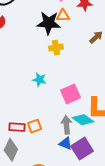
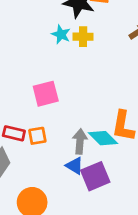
cyan star: (40, 80) -> (61, 34), moved
pink square: (71, 94) -> (46, 94), moved

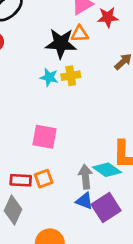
pink square: (46, 94) -> (44, 137), turned 35

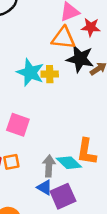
orange triangle: (80, 34) -> (63, 38), size x1.5
black star: (61, 43) -> (80, 59), moved
cyan star: (49, 77) -> (30, 73), size x1.6

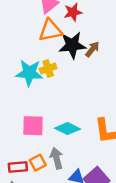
cyan diamond: (69, 163) -> (68, 129), moved
gray arrow: (49, 166) -> (57, 158), moved

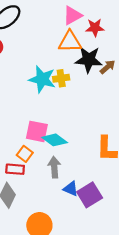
cyan diamond: (68, 129) -> (55, 140), moved
orange square: (38, 163) -> (25, 154), moved, turned -35

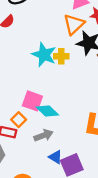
orange triangle: (70, 42) -> (74, 24), turned -50
gray arrow: (54, 167) -> (44, 135), turned 66

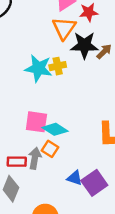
orange square: (19, 120) -> (50, 149), moved
gray arrow: (44, 135) -> (35, 158), moved, turned -48

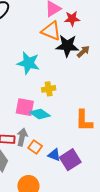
orange triangle: (64, 28) -> (51, 31), turned -45
yellow cross: (58, 66) -> (49, 89), moved
orange square: (50, 149) -> (35, 147), moved

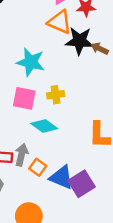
brown arrow: (83, 52) -> (100, 49), turned -112
pink square: (25, 107) -> (24, 98), moved
blue triangle: (54, 155) -> (62, 177), size x1.5

